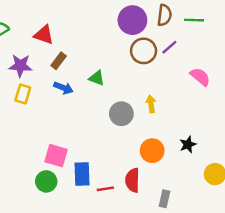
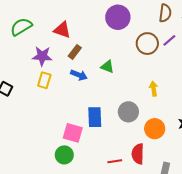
purple circle: (132, 20) -> (118, 17), moved
gray circle: (121, 114) -> (128, 112), moved
blue rectangle: (82, 174) -> (95, 117), moved

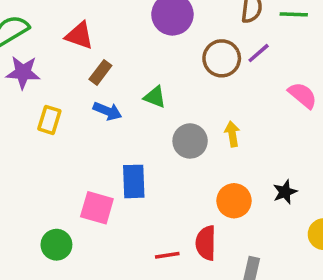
purple star: (42, 56) -> (23, 72), moved
gray circle: (128, 112) -> (190, 141), moved
green circle: (64, 155) -> (56, 245), moved

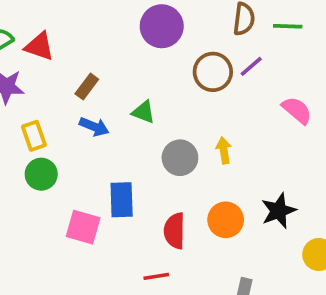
red triangle: (79, 36) -> (39, 46), moved
yellow rectangle: (49, 120) -> (34, 136), turned -36
black star: (285, 192) -> (279, 211), size x1.4
red semicircle: (206, 243) -> (174, 231), moved
green circle: (56, 245) -> (41, 174), moved

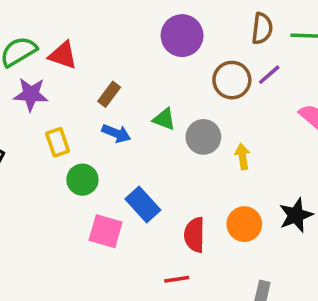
gray circle: (180, 158) -> (203, 137), moved
green circle: (41, 174) -> (82, 180), moved
blue rectangle: (122, 200) -> (143, 205), turned -40

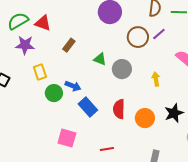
blue arrow: (116, 133) -> (73, 86), moved
yellow arrow: (243, 157) -> (156, 79), moved
pink square: (106, 231) -> (67, 138), moved
red semicircle: (194, 235) -> (119, 109), moved

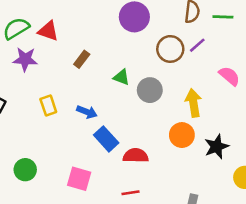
yellow rectangle: (40, 72) -> (48, 105), moved
yellow arrow: (156, 79) -> (193, 103), size x1.5
green circle: (54, 93) -> (25, 170), moved
red semicircle: (119, 109) -> (136, 156), moved, turned 90
orange circle: (145, 118) -> (182, 135), moved

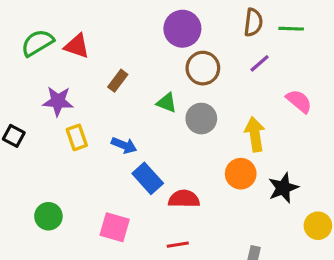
brown circle: (170, 49) -> (203, 68), moved
purple star: (25, 59) -> (58, 101), moved

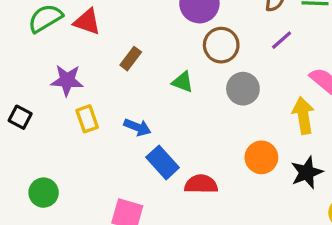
gray circle: (201, 119) -> (243, 89), moved
yellow arrow: (255, 134) -> (303, 115), moved
green circle: (48, 216) -> (44, 193), moved

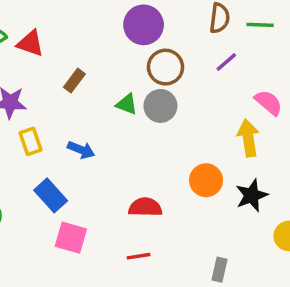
gray circle: (243, 89) -> (160, 106), moved
blue rectangle: (163, 162) -> (51, 195), moved

